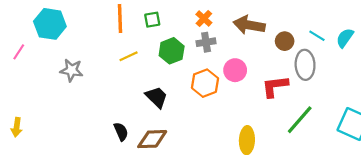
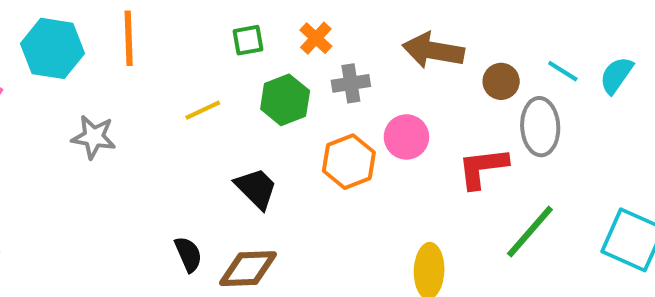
orange line: (120, 19) -> (129, 38), moved
orange cross: (204, 19) -> (316, 38), moved

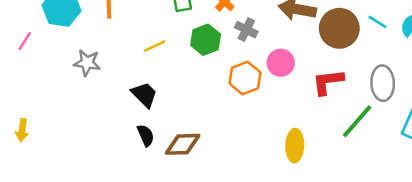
brown circle: (501, 81) -> (339, 28), size x1.8
gray cross: (351, 83) -> (246, 30), turned 35
gray ellipse: (540, 127) -> (383, 83), moved
black trapezoid: (256, 188) -> (144, 95), moved

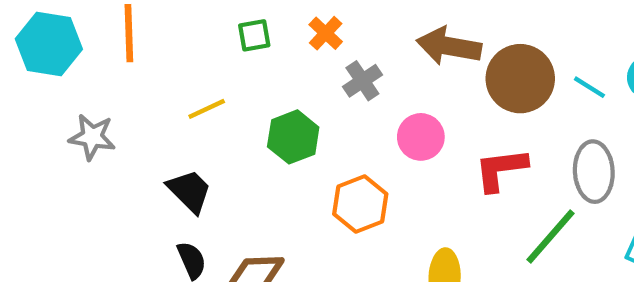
cyan line: (378, 22) -> (589, 87), moved
gray cross: (246, 30) -> (362, 81), turned 30
green hexagon: (206, 40) -> (293, 137), moved
orange hexagon: (245, 78) -> (360, 204), moved

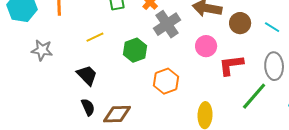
brown circle: (520, 79) -> (240, 23), size x0.7
gray cross: (362, 81) -> (167, 24), size x1.5
pink circle: (421, 137) -> (206, 46), moved

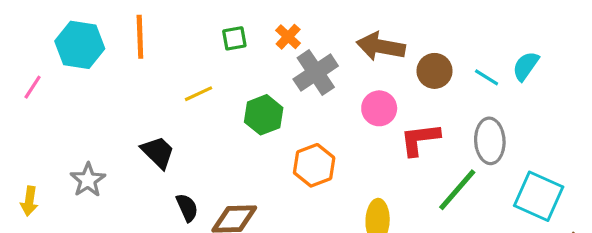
gray star: (42, 50) -> (88, 180), moved, turned 30
black trapezoid: (87, 75) -> (158, 152), moved

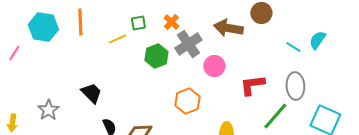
brown circle: (435, 71) -> (261, 13), moved
yellow line: (199, 94) -> (117, 39), moved
pink circle: (379, 108) -> (214, 66), moved
green hexagon: (264, 115) -> (156, 56), moved

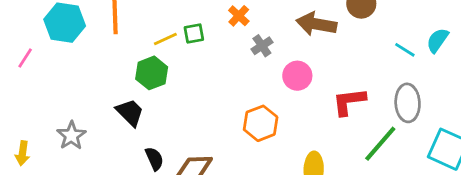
green square: (138, 23) -> (194, 33), moved
gray cross: (188, 44) -> (262, 46), size x0.6
green hexagon: (156, 56) -> (152, 73), moved

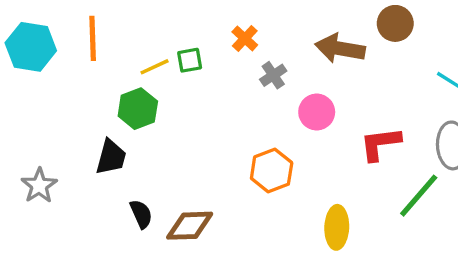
black trapezoid: (130, 112) -> (111, 157), turned 60

